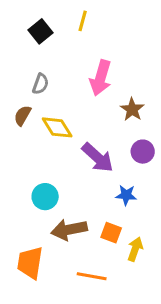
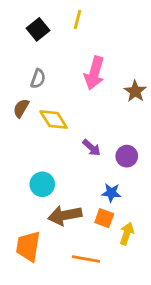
brown star: (132, 109) -> (135, 91), moved
purple circle: (143, 152) -> (127, 156), moved
purple arrow: (98, 158) -> (92, 148), size x0.6
blue star: (126, 195) -> (111, 193), moved

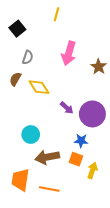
black square: (38, 29) -> (17, 29), moved
purple circle: (127, 156) -> (92, 114), size x1.6
orange line: (86, 259) -> (49, 189), moved

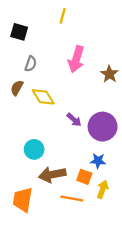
black square: (17, 29) -> (19, 32), turned -35
blue star: (81, 141) -> (98, 161), moved
orange line: (49, 189) -> (72, 198), moved

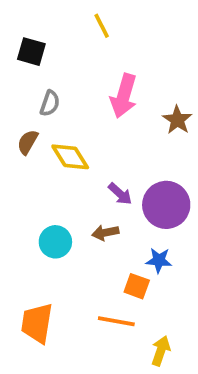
yellow line: (63, 16) -> (102, 26), turned -42
brown arrow: (52, 175) -> (105, 233), moved, size x0.6
yellow arrow: (103, 189) -> (161, 351), moved

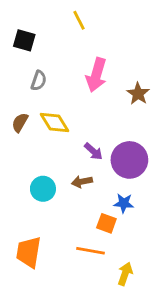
brown semicircle: (28, 142) -> (20, 122), moved

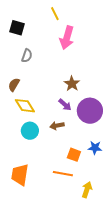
pink arrow: (96, 75) -> (67, 38), moved
brown star: (138, 94) -> (72, 84), moved
yellow diamond: (55, 122) -> (25, 106), moved
blue star: (124, 203) -> (95, 148), moved

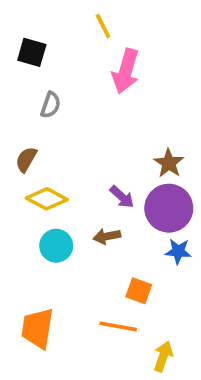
brown star: (72, 84) -> (169, 163), moved
yellow diamond: (25, 106) -> (47, 199), turned -30
blue star: (95, 148) -> (178, 251), moved

